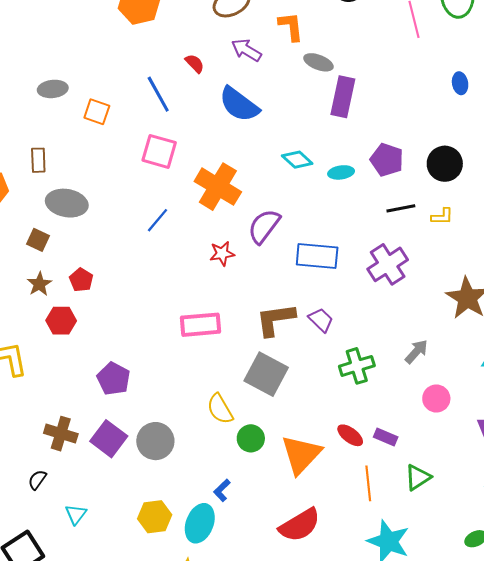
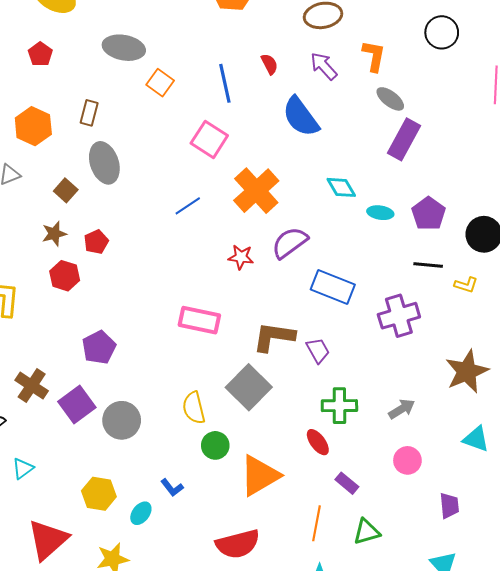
gray ellipse: (53, 89) -> (124, 48), size x1.4
gray ellipse: (67, 203) -> (104, 163), turned 45
red ellipse: (350, 435) -> (318, 442), moved
blue L-shape: (222, 490) -> (172, 488), turned -100
cyan ellipse: (200, 523) -> (141, 513), size x0.6

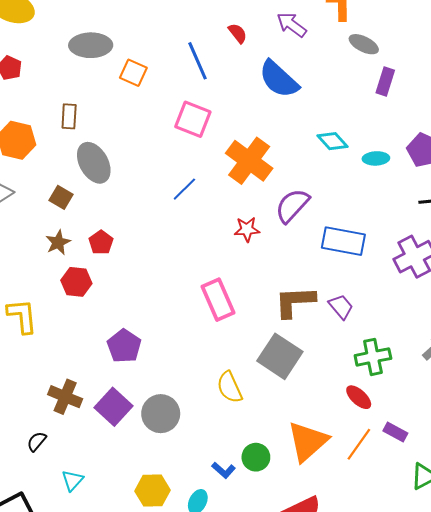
purple rectangle: (404, 139) -> (385, 81), size x0.7
pink rectangle: (199, 320) -> (218, 300), turned 66
green circle: (215, 445) -> (256, 457), moved
orange line: (316, 523) -> (359, 444), moved, turned 36

